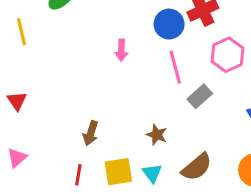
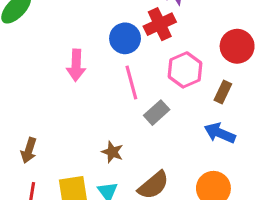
pink arrow: (121, 50) -> (76, 65), size x1.4
brown arrow: (91, 133) -> (29, 150), moved

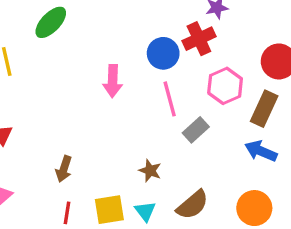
brown rectangle: (223, 92) -> (264, 109), size x1.5

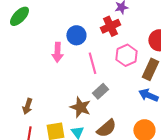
blue circle: (163, 53) -> (76, 35), moved
gray rectangle: (196, 130) -> (100, 91), moved
brown star: (150, 171) -> (80, 107), size x1.5

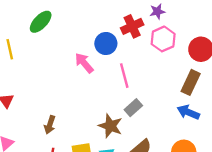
red cross: (110, 26) -> (132, 26), moved
pink arrow: (57, 52) -> (84, 63), turned 138
pink hexagon: (126, 55) -> (163, 39), moved

